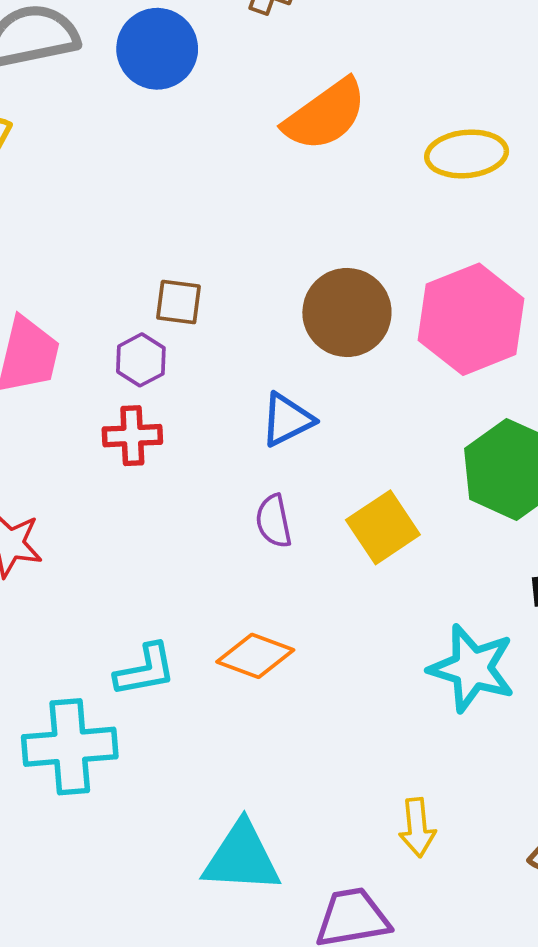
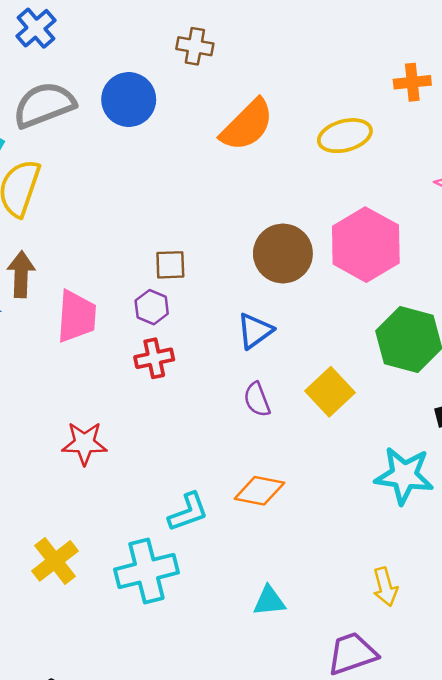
cyan triangle: (242, 858) -> (269, 601), moved, size x0.6

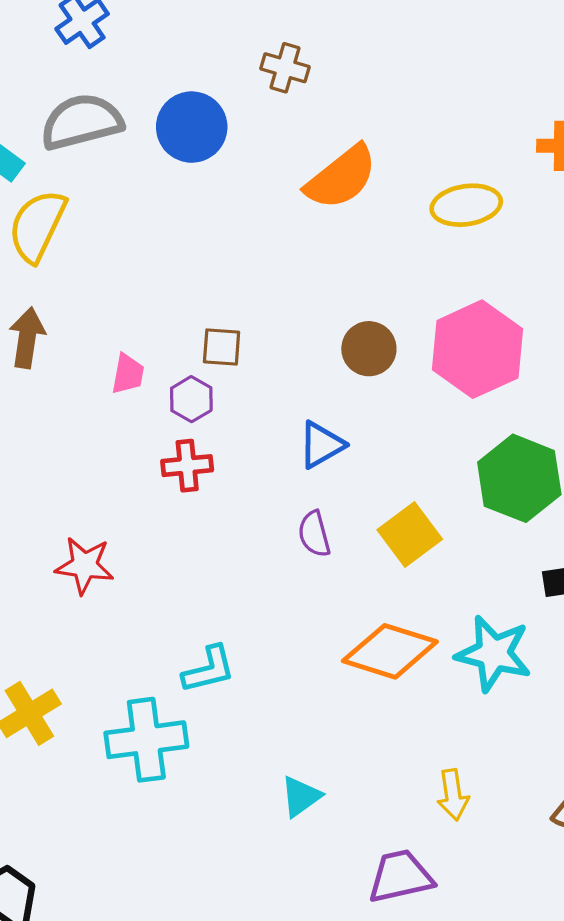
brown circle: (283, 253) -> (369, 349), size x0.7
pink trapezoid: (76, 316) -> (128, 374), moved, size x0.6
orange diamond: (259, 491) -> (390, 651), moved, size x1.4
cyan triangle: (269, 601) -> (301, 796), turned -36

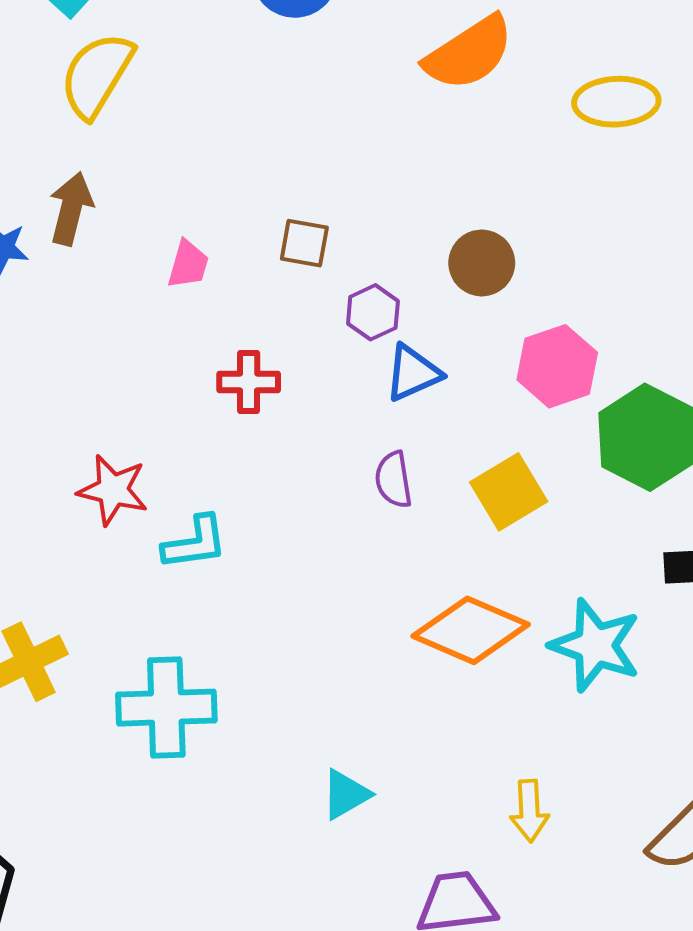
pink hexagon: (477, 349) -> (557, 366), moved, size x0.7
purple hexagon: (191, 399) -> (373, 312), moved
cyan L-shape: (209, 669) -> (195, 543), moved

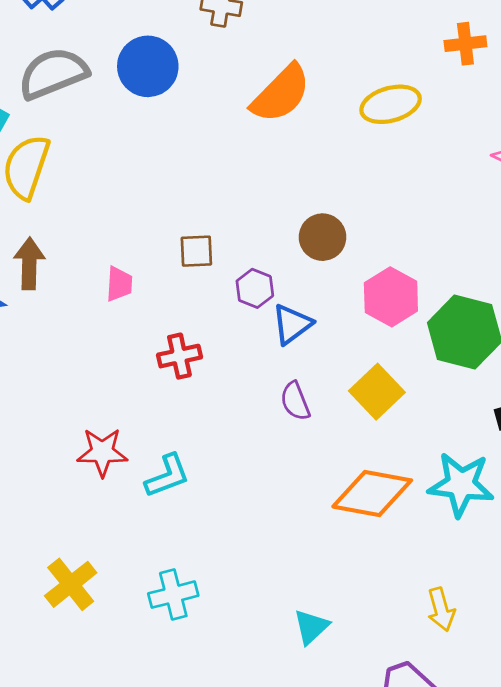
cyan cross: (166, 708) -> (173, 595), size x0.7

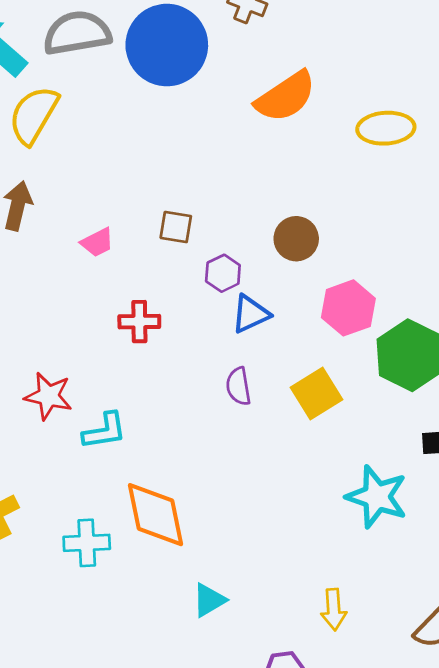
blue circle: (148, 66) -> (167, 45), size x1.4
pink trapezoid: (119, 284) -> (97, 242), turned 48
orange diamond: (372, 493) -> (155, 515), moved, turned 56

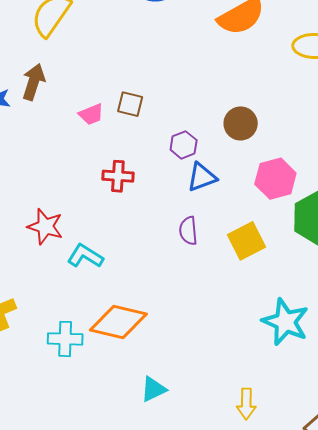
brown square: (176, 227) -> (130, 104), moved
cyan L-shape: (104, 431) -> (85, 256), turned -144
orange diamond: (155, 515) -> (118, 322), turned -70

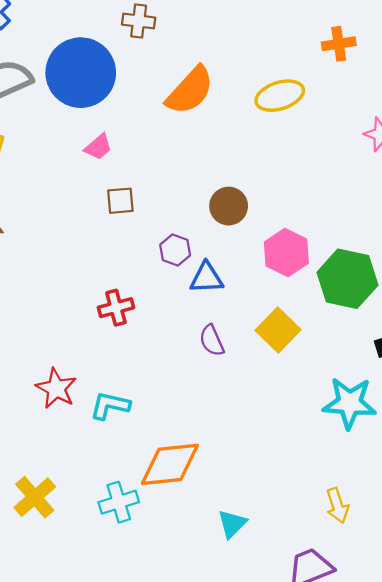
brown square: (130, 104) -> (120, 201), moved
pink trapezoid: (91, 114) -> (98, 147), moved
blue triangle: (202, 177) -> (207, 278), turned 36
red star: (45, 227) -> (56, 388), turned 30

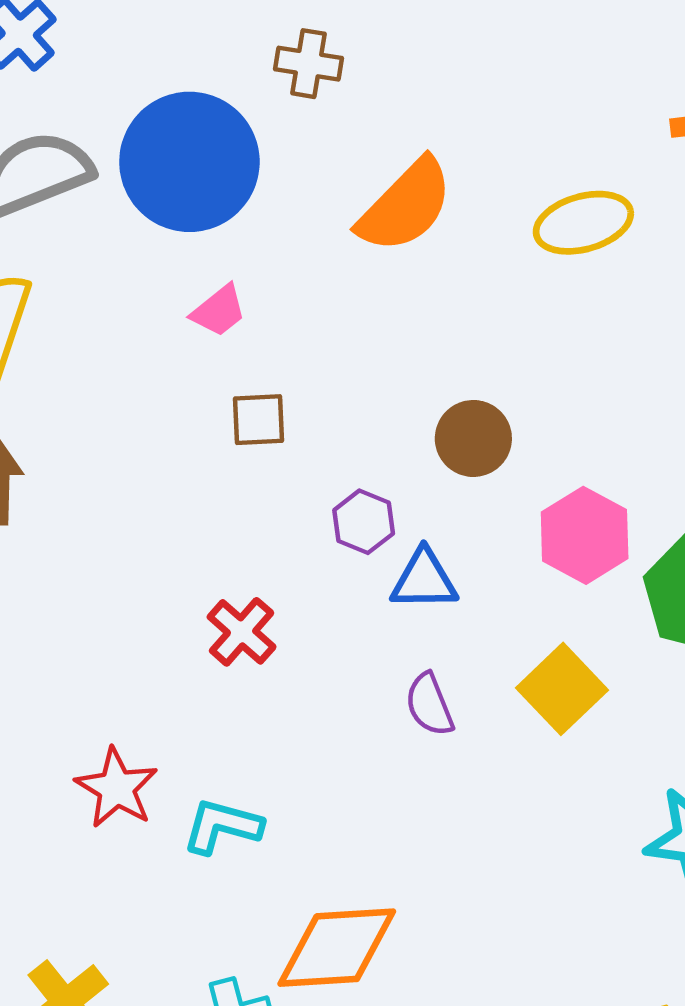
red cross: (116, 308) -> (242, 632), turned -36

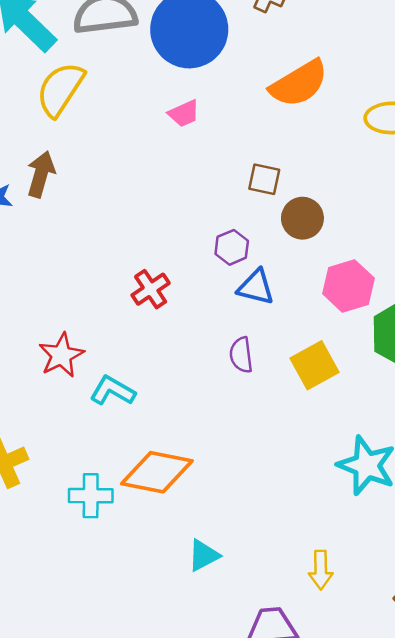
brown square: (259, 420) -> (264, 179), moved

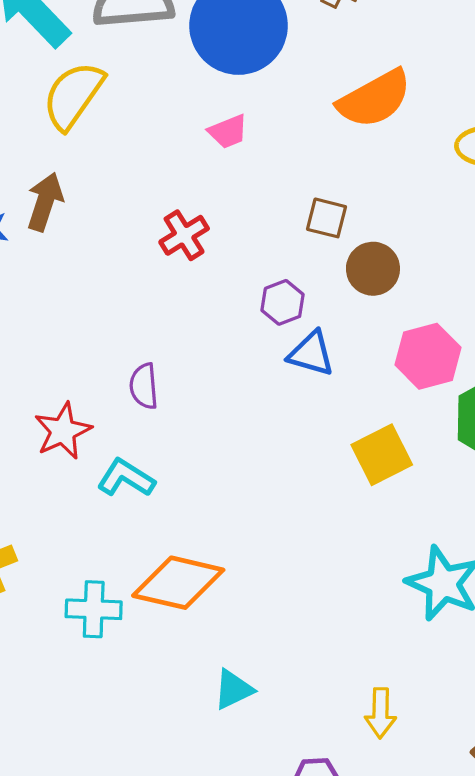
red cross: (151, 289) -> (184, 235), moved
purple semicircle: (241, 355) -> (144, 386), moved

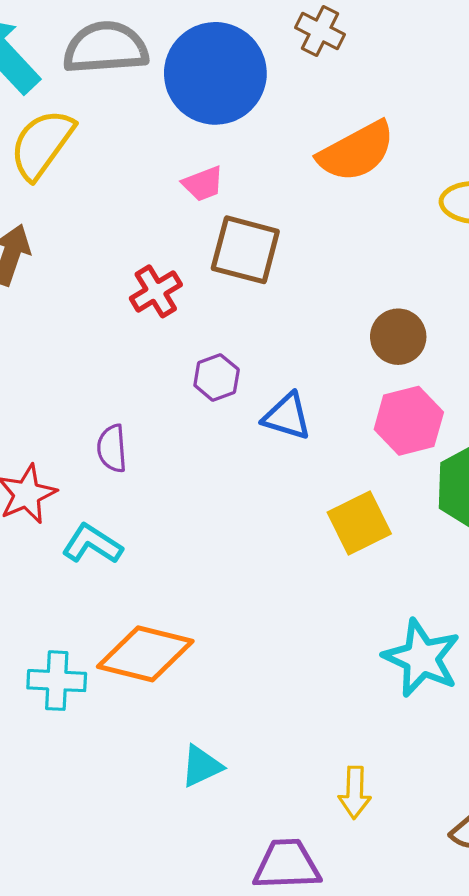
brown square: (327, 218) -> (245, 250), moved, size x1.6
brown circle: (373, 269) -> (398, 337), moved
purple hexagon: (283, 302) -> (217, 377), moved

